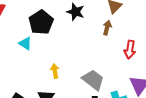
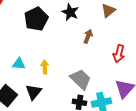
brown arrow: (107, 28) -> (88, 36), moved
cyan triangle: (25, 43) -> (19, 64), moved, turned -32

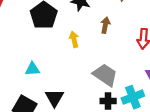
yellow arrow: (45, 67) -> (74, 39), moved

